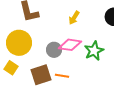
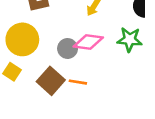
green star: (94, 51) -> (130, 39), moved, turned 30
brown square: (41, 75) -> (51, 81), turned -30

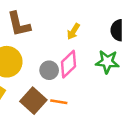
pink diamond: (88, 42) -> (69, 64), turned -52

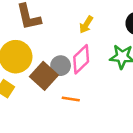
brown square: (33, 101) -> (44, 76), moved

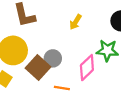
pink diamond: (81, 59) -> (87, 68), moved

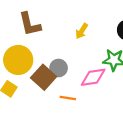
pink diamond: (87, 68) -> (93, 77), turned 35

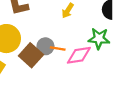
orange line: (68, 98) -> (58, 49), moved

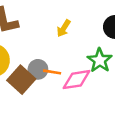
green star: (99, 39) -> (100, 60), turned 30

